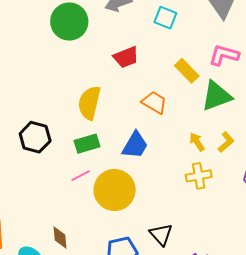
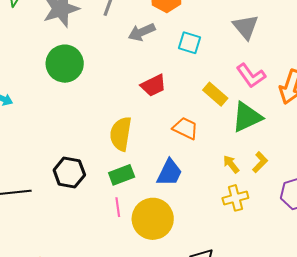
green circle: (69, 22) -> (65, 64), moved
pink L-shape: (224, 55) -> (251, 76), turned -136
pink line: (81, 176) -> (118, 207), turned -66

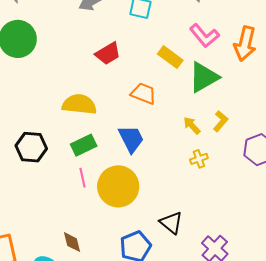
yellow semicircle: (121, 134) -> (79, 104), turned 92
blue trapezoid: (170, 173) -> (131, 139), turned -48
yellow cross: (235, 198) -> (199, 159), size x0.7

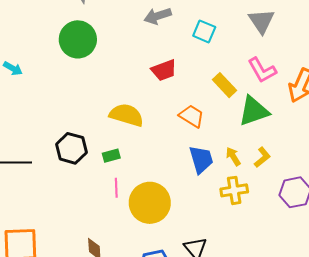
blue trapezoid: (131, 139) -> (201, 159), moved
green rectangle: (84, 145) -> (111, 156), moved, size x0.7
yellow cross: (199, 159) -> (234, 190), size x1.5

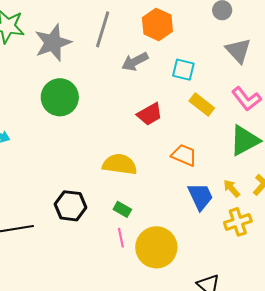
yellow rectangle: (224, 85) -> (202, 105), moved
green rectangle: (111, 156) -> (122, 209), moved, turned 54

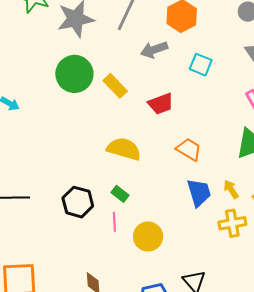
yellow rectangle: (202, 105) -> (115, 86), moved
black hexagon: (70, 206) -> (78, 202), moved
yellow circle: (156, 247) -> (148, 237), size x0.7

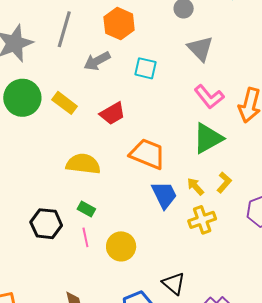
orange trapezoid: (189, 149) -> (147, 154), size x1.4

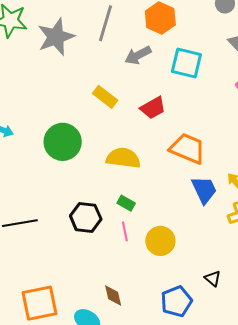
cyan square: (145, 68) -> (186, 63), size x1.4
green circle: (22, 98) -> (63, 142), moved
black triangle: (174, 283) -> (213, 278), size x0.7

